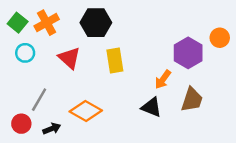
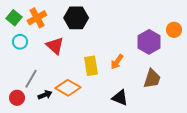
yellow rectangle: (115, 60) -> (91, 66), moved
orange arrow: (163, 79) -> (117, 62), moved
black triangle: (151, 107) -> (120, 98), moved
black arrow: (52, 129) -> (45, 95), moved

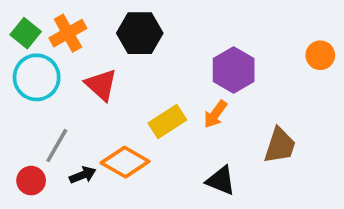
cyan circle: (20, 42) -> (37, 77), size x1.6
purple hexagon: (149, 42) -> (234, 70), moved
yellow rectangle: (91, 66) -> (167, 122), turned 66

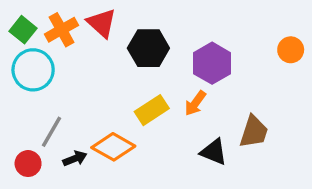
black hexagon: (140, 33) -> (148, 48), moved
red triangle: (101, 85) -> (102, 23), moved
black triangle: (221, 181) -> (214, 152), moved

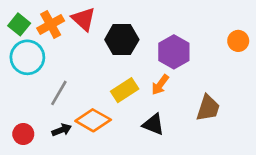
gray line: (51, 132) -> (59, 93), moved
black triangle: (214, 152) -> (153, 124), moved

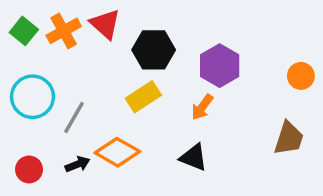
orange circle: (238, 41) -> (301, 76), moved
cyan circle: (27, 57) -> (32, 97), moved
yellow rectangle: (125, 90) -> (143, 97), moved
brown trapezoid: (208, 108) -> (289, 138), moved

